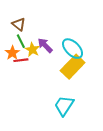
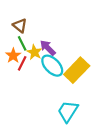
cyan ellipse: (73, 49) -> (52, 66), moved
red line: (21, 60) -> (22, 63), turned -56

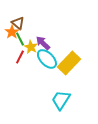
orange star: (13, 56) -> (12, 32), moved

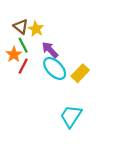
orange star: (12, 32) -> (14, 54), moved
yellow star: (31, 47) -> (36, 29), moved
yellow rectangle: (69, 63) -> (80, 73), size x0.7

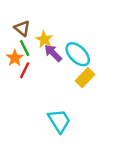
yellow star: (36, 29) -> (44, 39), moved
cyan ellipse: (55, 68) -> (78, 54), moved
cyan trapezoid: (71, 116) -> (59, 121), moved, turned 115

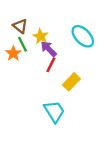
cyan ellipse: (78, 54) -> (83, 36), moved
red line: (25, 70) -> (51, 65), moved
yellow rectangle: (85, 78) -> (71, 82), moved

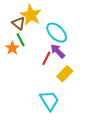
yellow star: (41, 36) -> (31, 15), moved, size x1.5
cyan ellipse: (83, 36) -> (57, 33), moved
purple arrow: (49, 49) -> (58, 51), moved

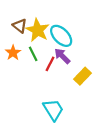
yellow star: (31, 15) -> (38, 30), moved
green line: (21, 40) -> (33, 54), moved
yellow rectangle: (65, 74) -> (82, 76), moved

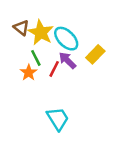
orange star: (13, 53) -> (29, 73), moved
yellow rectangle: (82, 76) -> (95, 54), moved

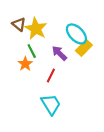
cyan ellipse: (66, 39) -> (76, 34), moved
red line: (54, 69) -> (51, 76), moved

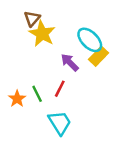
brown triangle: (19, 24) -> (32, 19), moved, turned 32
green line: (32, 51) -> (37, 94), moved
orange star: (25, 64) -> (17, 99), moved

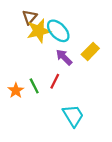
yellow star: (42, 34) -> (39, 31), turned 30
cyan ellipse: (90, 40) -> (58, 31), moved
cyan trapezoid: (60, 123) -> (73, 116), moved

